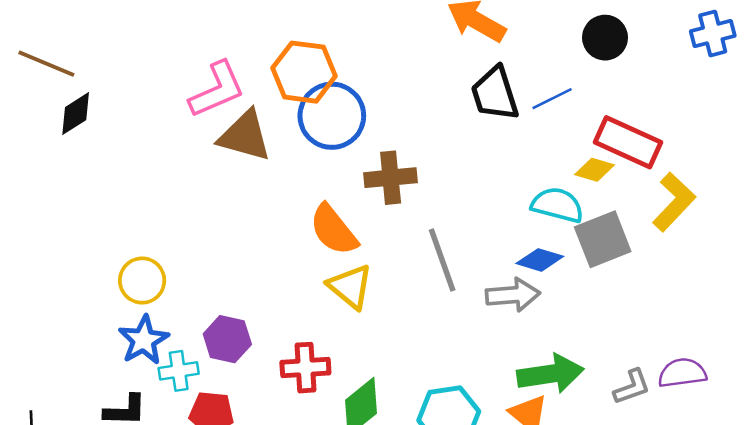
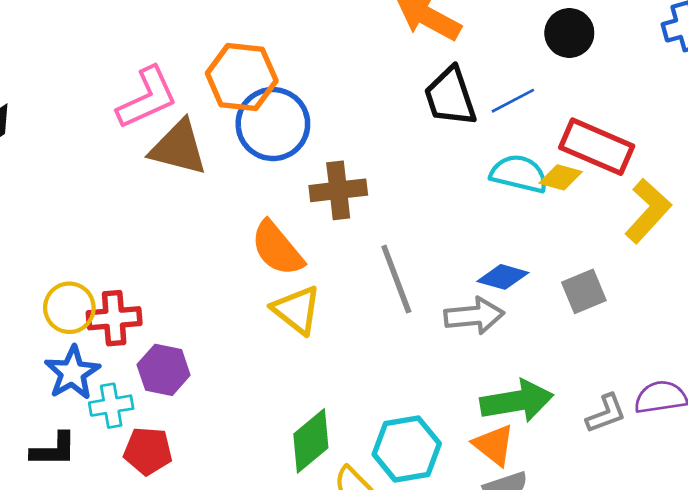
cyan semicircle: (557, 205) -> (519, 174), moved
gray square: (603, 239) -> (584, 291), moved, size x0.7
red cross: (305, 368) -> (114, 318), moved

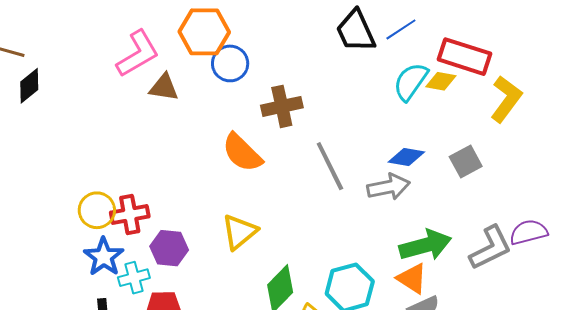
blue circle: (273, 124) -> (230, 63), size x0.7
brown triangle: (178, 148) -> (164, 87), size x0.7
cyan semicircle: (519, 174) -> (411, 82), turned -63
yellow triangle: (297, 310) -> (239, 232), moved, turned 48
gray L-shape: (606, 414) -> (490, 248), size x1.5

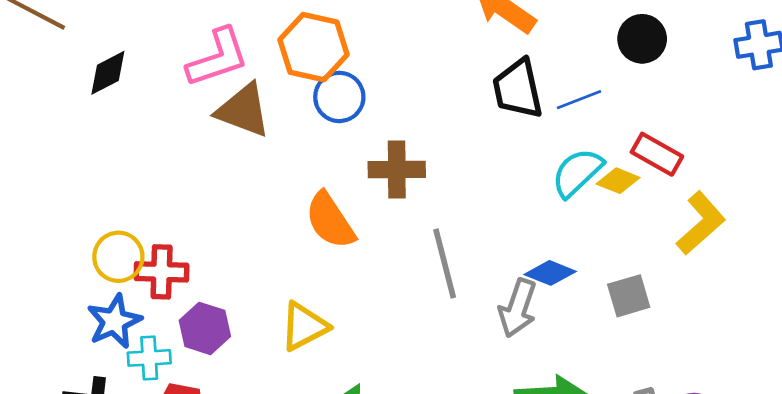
red rectangle: (465, 57) -> (657, 154), size x0.7
black diamond: (29, 86) -> (108, 73), moved
brown triangle: (164, 87) -> (243, 110), size x1.4
gray arrow: (389, 187) -> (518, 308), turned 108

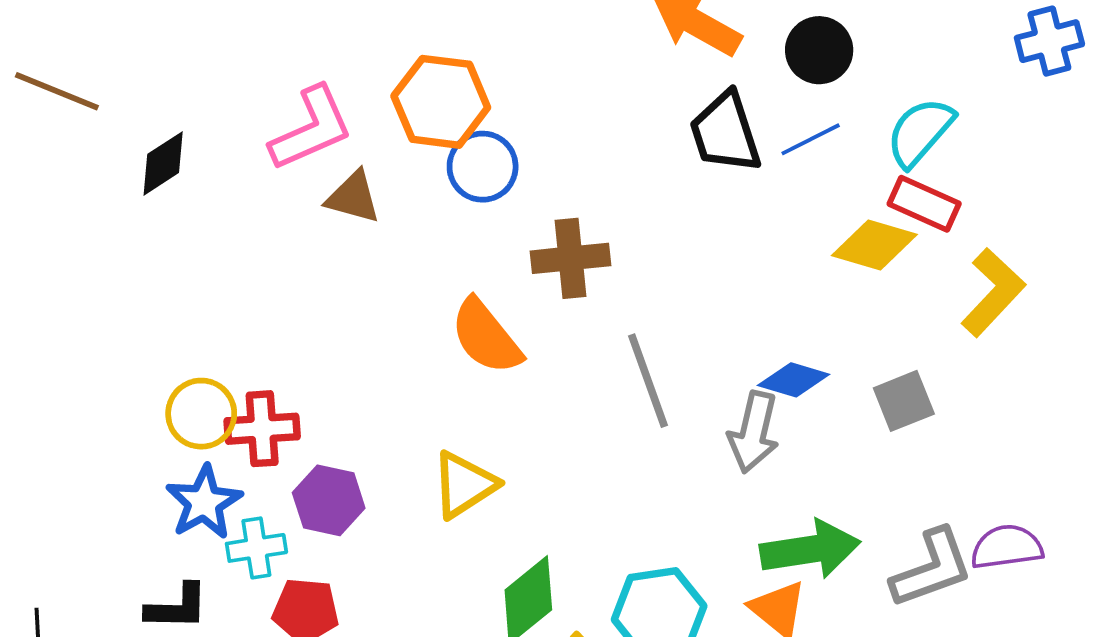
black circle: (642, 39) -> (819, 50), moved
brown triangle: (243, 110) -> (353, 197), size x0.7
cyan semicircle: (577, 173) -> (920, 132), moved
yellow diamond: (618, 181) -> (874, 245), size x1.4

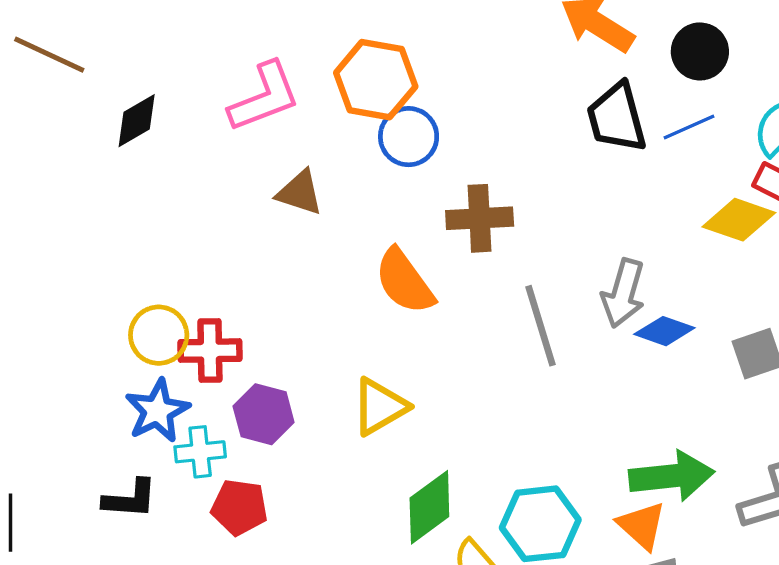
brown triangle: (353, 197) -> (300, 193), moved
gray arrow: (754, 432) -> (623, 293), moved

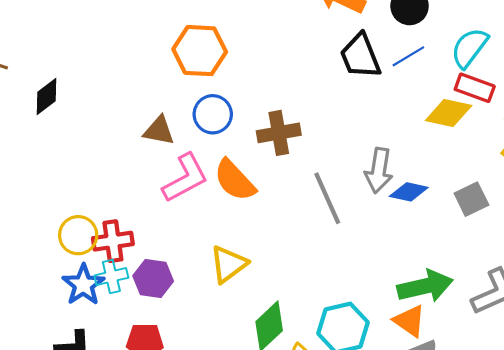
pink L-shape: (264, 97) -> (185, 178), moved
blue circle: (409, 137) -> (213, 114), moved
cyan cross: (200, 452) -> (111, 277), moved

